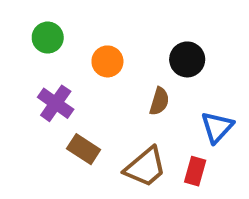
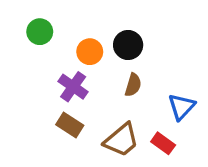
black circle: (187, 59) -> (128, 45), moved
purple cross: (56, 103) -> (73, 87), moved
red rectangle: (195, 171) -> (163, 143), turned -70

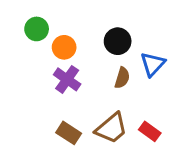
orange circle: (90, 52) -> (64, 47), moved
blue triangle: (181, 107) -> (153, 64), moved
brown rectangle: (70, 125) -> (69, 133), moved

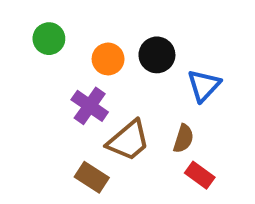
orange circle: (64, 47) -> (108, 59), moved
brown semicircle: (122, 78) -> (183, 138), moved
brown trapezoid: (111, 128) -> (128, 141), moved

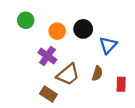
red rectangle: (200, 175) -> (121, 84), moved, turned 56

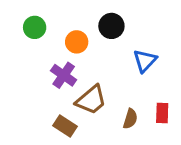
black circle: (83, 29) -> (111, 26), moved
brown semicircle: (97, 73) -> (130, 119), moved

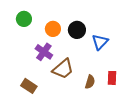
black circle: (111, 26) -> (77, 30), moved
brown rectangle: (65, 126) -> (29, 86), moved

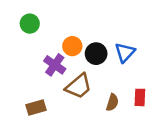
orange circle: (53, 29) -> (72, 46), moved
black circle: (77, 30) -> (96, 54), moved
brown rectangle: (29, 86) -> (36, 107), turned -49

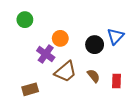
blue triangle: (125, 52) -> (115, 36), moved
black circle: (96, 54) -> (95, 45), moved
brown semicircle: (112, 102) -> (94, 76), moved, turned -56

